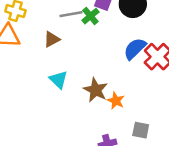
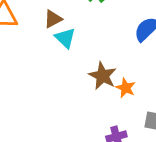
cyan triangle: (58, 80) -> (65, 38), moved

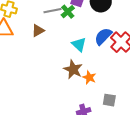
cyan triangle: (65, 38) -> (79, 44), moved

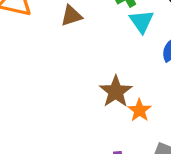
cyan triangle: (79, 44) -> (142, 21), moved

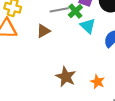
brown star: (116, 92) -> (66, 77), moved

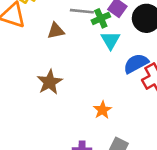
brown star: (66, 77) -> (50, 82), moved

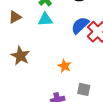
cyan triangle: (110, 40) -> (45, 19), moved, turned -49

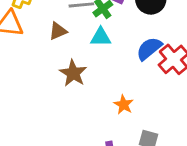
brown star: (20, 56) -> (73, 73), moved

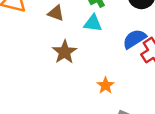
brown triangle: (58, 31) -> (56, 13), turned 36

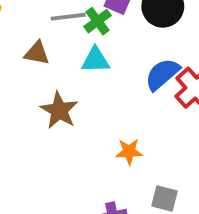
orange star: (106, 85) -> (129, 152), turned -30

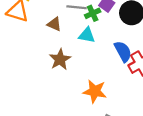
blue semicircle: (162, 74) -> (123, 51), turned 90
orange star: (129, 152) -> (95, 91), size x1.5

